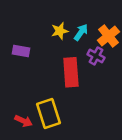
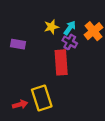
purple cross: (96, 56) -> (70, 42), moved
red arrow: (23, 121) -> (20, 104), turned -40

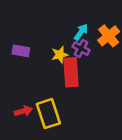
yellow star: (51, 27) -> (60, 55), moved
red arrow: (20, 104) -> (23, 111), moved

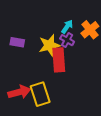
yellow star: (60, 55) -> (49, 45), size x1.5
red arrow: (23, 111) -> (19, 92), size x1.5

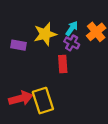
yellow star: (49, 45) -> (45, 34), moved
red rectangle: (59, 60) -> (63, 64), size x0.7

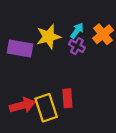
purple rectangle: (19, 45) -> (20, 48), size x1.5
red rectangle: (63, 64) -> (67, 98), moved

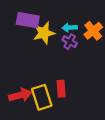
cyan arrow: (77, 31) -> (70, 28), turned -128
purple rectangle: (20, 48) -> (28, 20), moved

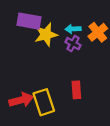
red rectangle: (61, 89) -> (76, 90), moved

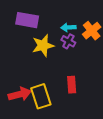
yellow star: (46, 35) -> (43, 46), moved

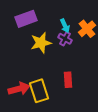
purple rectangle: (27, 20) -> (26, 19), turned -30
cyan arrow: (68, 28) -> (65, 26), turned -112

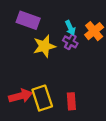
purple rectangle: (26, 19) -> (28, 20), turned 40
red rectangle: (68, 80) -> (71, 101), moved

